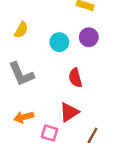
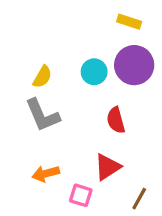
yellow semicircle: (21, 30) -> (42, 77), moved
purple circle: (89, 37) -> (134, 65), size x1.5

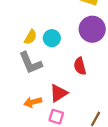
cyan circle: (94, 72) -> (52, 38), moved
red triangle: (107, 167) -> (59, 93), moved

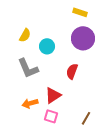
yellow semicircle: (31, 37) -> (25, 35), moved
red semicircle: (80, 66) -> (72, 71), turned 35

